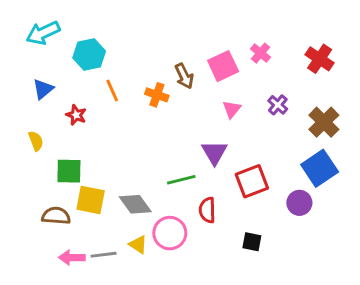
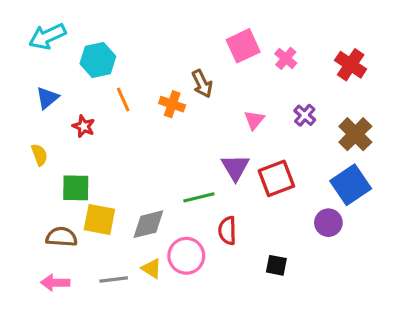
pink square: (223, 66) -> (243, 46), moved
red square: (252, 181) -> (276, 178), moved
gray diamond: (135, 204) -> (148, 224), turned -68
pink arrow: (72, 258) -> (55, 283), moved

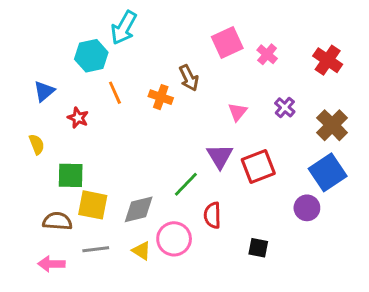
cyan arrow: (47, 36) -> (124, 28), moved, turned -36
green line: (199, 197) -> (186, 184), turned -32
gray line: (114, 280) -> (96, 249), moved

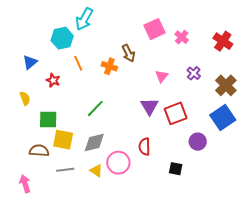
green line: (186, 184) -> (95, 108), moved
purple circle: (307, 208) -> (198, 142), moved
pink arrow: (51, 264) -> (25, 184), moved, turned 72

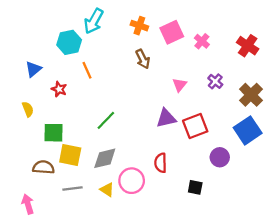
orange cross: (109, 66) -> (139, 26), moved
purple triangle: (150, 106) -> (166, 118), turned 48

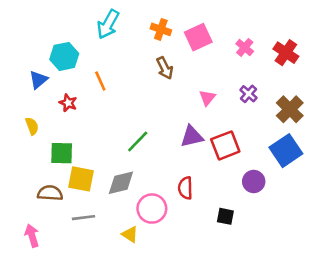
pink cross: (202, 41) -> (245, 47), moved
cyan hexagon: (69, 42) -> (64, 56), moved
green line: (106, 120) -> (138, 142), moved
yellow triangle: (107, 190) -> (130, 234), moved

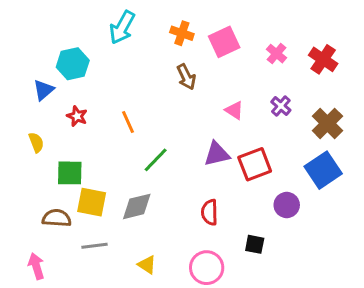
orange line: (100, 81) -> (128, 122), moved
pink triangle: (207, 98) -> (234, 110), turned -36
pink circle: (152, 209) -> (207, 268), moved

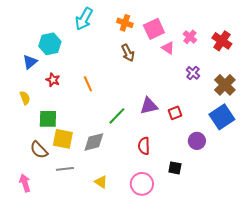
pink triangle: (234, 110) -> (168, 48), moved
green line: (156, 160) -> (117, 116), moved
red square: (255, 164) -> (175, 113), size x0.6
brown semicircle: (57, 218) -> (39, 150), turned -138

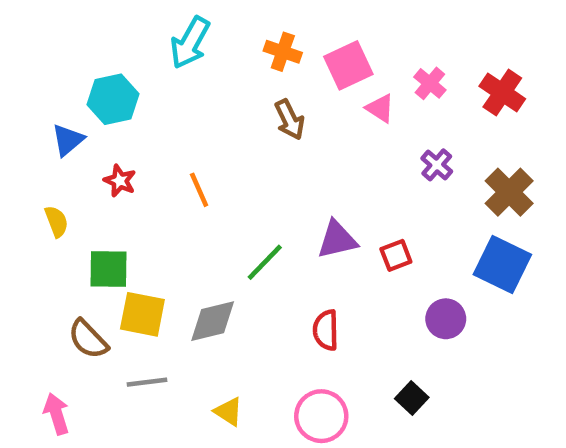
blue square: (222, 117) -> (502, 264), turned -30
black square: (175, 168) -> (412, 398), moved, turned 32

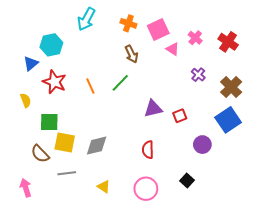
red star: (120, 181) -> (54, 82), size x1.6
green line: (265, 262) -> (120, 83), moved
blue square: (502, 264) -> (228, 120), turned 30

